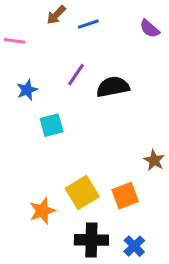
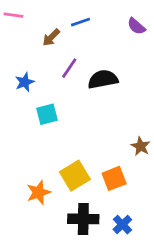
brown arrow: (56, 15) -> (51, 37), moved
pink line: (15, 41) -> (13, 15), moved

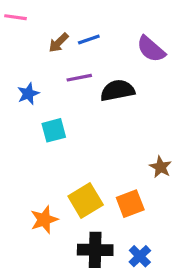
blue line: (80, 22) -> (89, 39), moved
purple semicircle: (136, 26) -> (151, 49), moved, size x1.4
purple line: (69, 68) -> (79, 78), turned 45

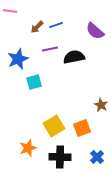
blue star: (28, 94) -> (18, 59), size x1.5
orange star: (44, 220) -> (28, 148), moved
blue cross: (140, 256) -> (97, 157), moved

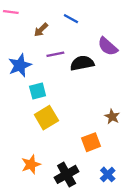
blue line: (56, 25) -> (71, 19), moved, turned 48
purple semicircle: (95, 31) -> (108, 46), moved
yellow square: (54, 126) -> (46, 118), moved
black cross: (60, 157) -> (67, 174), turned -30

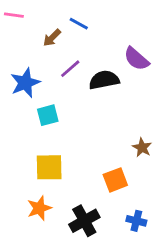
blue line: (71, 19) -> (79, 24), moved
purple line: (55, 54) -> (70, 69), turned -30
yellow square: (46, 118) -> (49, 167), moved, turned 30
blue cross: (108, 174) -> (136, 221), turned -32

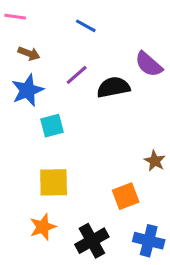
brown arrow: (52, 38) -> (29, 53), moved, turned -114
blue cross: (136, 221) -> (149, 241), size x1.4

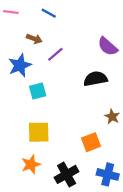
blue line: (86, 26) -> (49, 13), moved
brown arrow: (29, 53) -> (34, 39), moved
black semicircle: (113, 87) -> (95, 79), moved

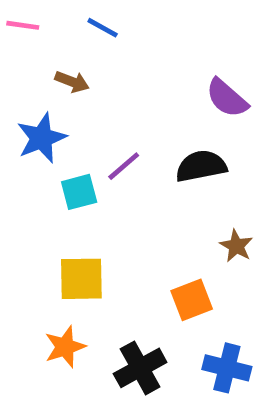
purple line: (55, 54) -> (124, 166), moved

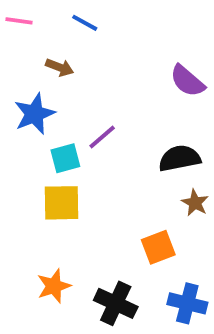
black semicircle: (201, 166) -> (180, 158), moved
yellow square: (81, 279) -> (62, 203), moved
black cross: (140, 368) -> (116, 303), turned -36

